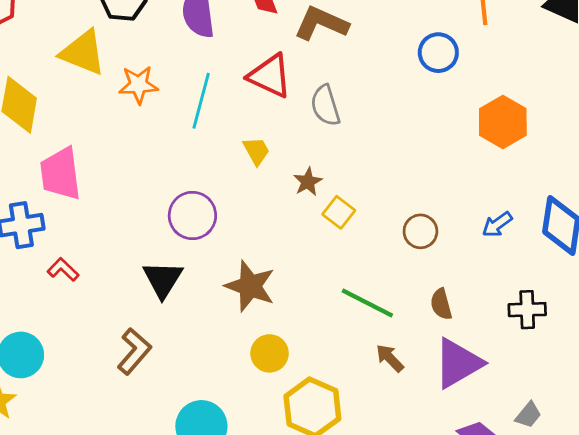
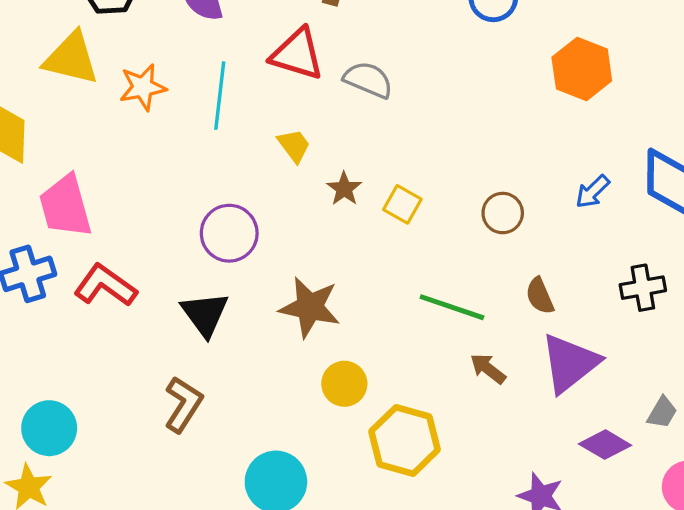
gray semicircle: (325, 105) -> (368, 80), turned 138
brown star: (308, 182) -> (344, 189), moved
red L-shape: (63, 270) -> (105, 285), moved, size x1.6

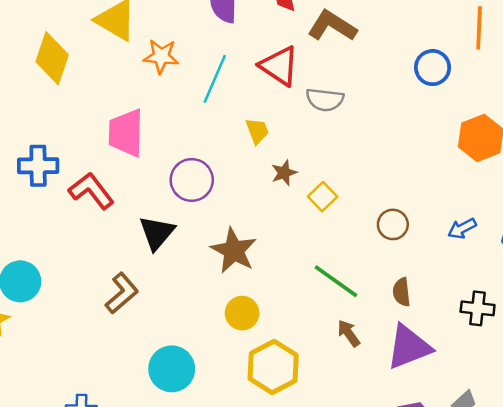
gray semicircle: (368, 80) -> (325, 100), turned 147
pink trapezoid: (65, 206) -> (126, 133), moved

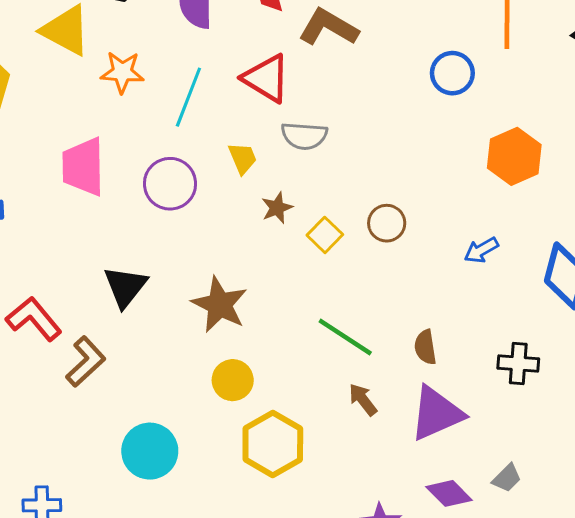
gray semicircle: (325, 100) -> (304, 136), moved
purple circle: (192, 180) -> (170, 184), moved
red L-shape: (91, 191) -> (34, 319), moved
brown circle: (393, 224) -> (387, 223), moved
blue arrow: (462, 228) -> (481, 250), moved

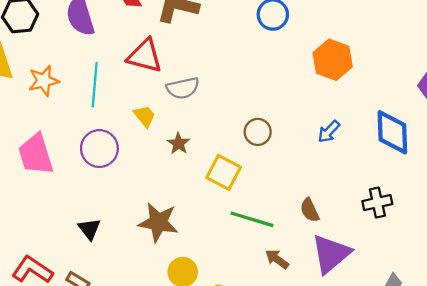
yellow square: (325, 235) -> (224, 172), moved, size x1.4
black triangle: (125, 287) -> (89, 229), size x0.7

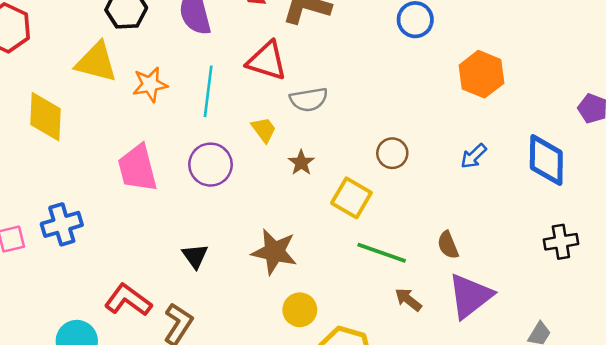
black cross: (377, 203) -> (561, 242), moved

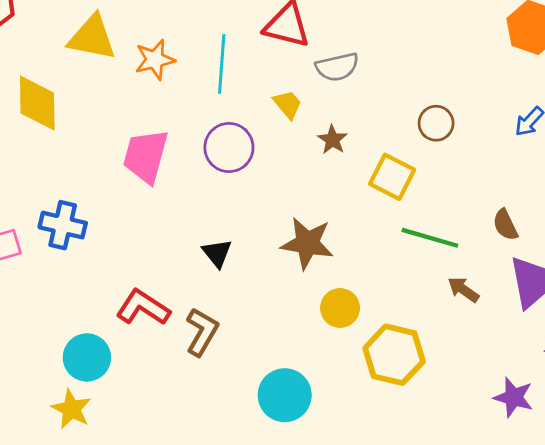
pink trapezoid: (137, 168) -> (146, 156), turned 33
blue cross: (62, 224) -> (63, 225), turned 33

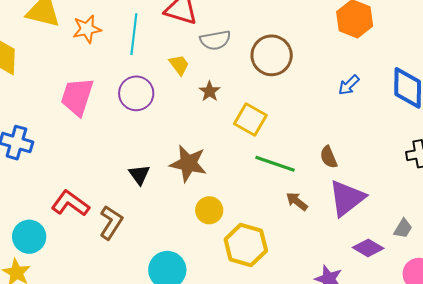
brown circle: (436, 123) -> (272, 55), moved, size x1.6
black triangle: (217, 253) -> (139, 175), moved

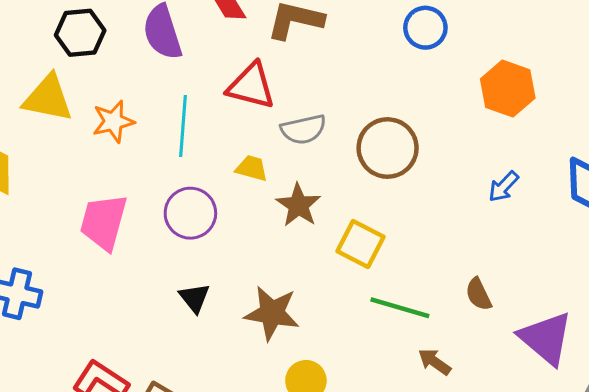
yellow trapezoid: (179, 65) -> (252, 168), turned -35
brown star: (210, 91) -> (298, 205), size x1.4
black triangle: (139, 175) -> (194, 298), moved
purple triangle: (347, 198) -> (546, 338), moved, turned -39

